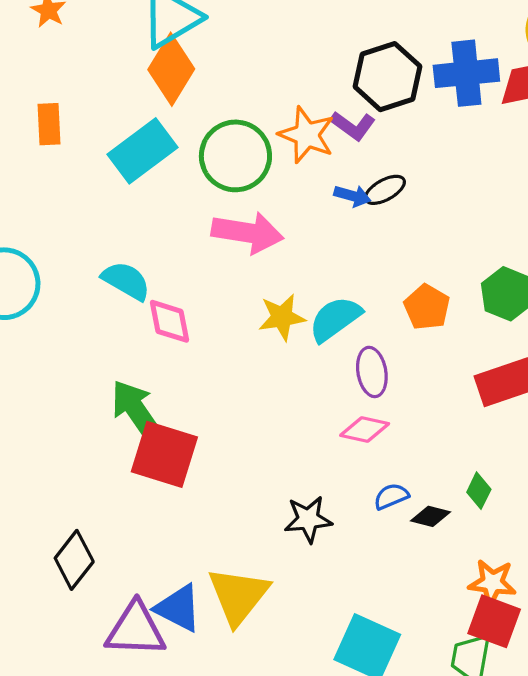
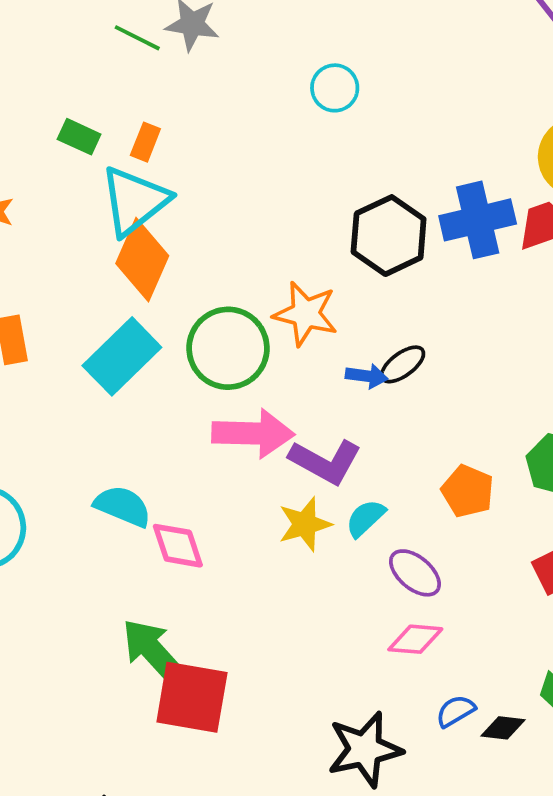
purple L-shape: (353, 126) -> (325, 462), moved, size x1.4
cyan semicircle: (335, 319) -> (365, 518), size x0.7
purple ellipse: (372, 372) -> (415, 573), turned -33
black star: (308, 519) -> (365, 749), size x1.4

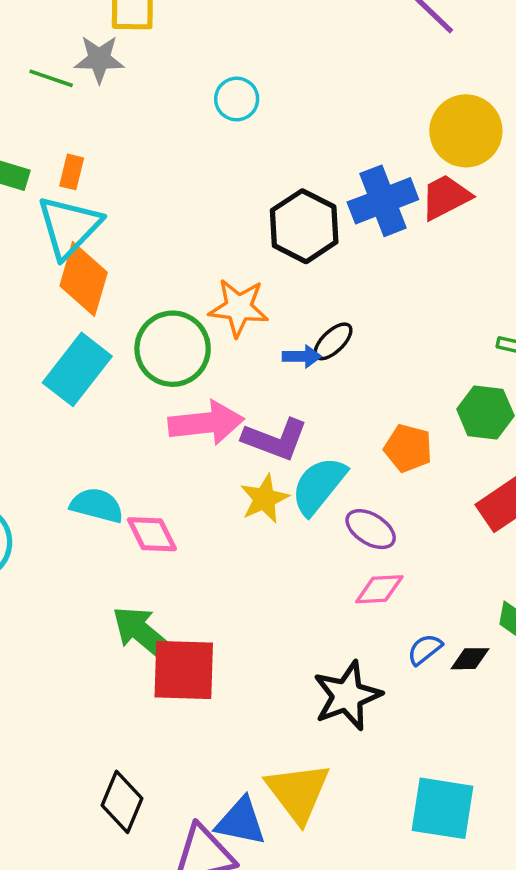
cyan semicircle: (365, 518) -> (319, 486), size x1.6

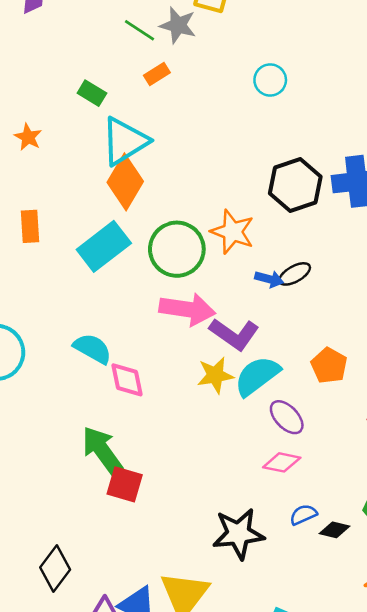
orange rectangle: (72, 172) -> (157, 74), moved, turned 30
red square: (184, 670) -> (125, 484), size x0.7

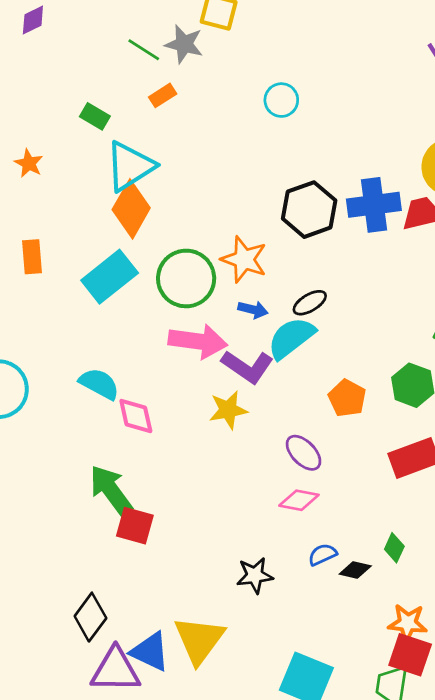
blue arrow: (269, 279) -> (253, 310), moved
cyan semicircle: (257, 376) -> (291, 338), moved
black star: (238, 534) -> (255, 575), size x0.7
black diamond: (55, 568) -> (90, 617), moved

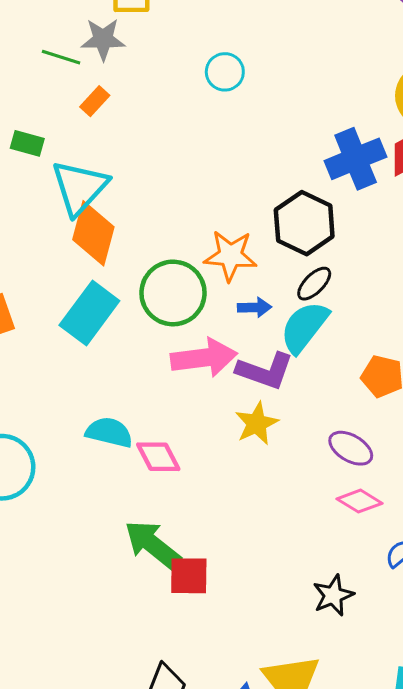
black hexagon: (309, 210) -> (304, 223), moved
pink diamond: (299, 500) -> (359, 501), turned 36

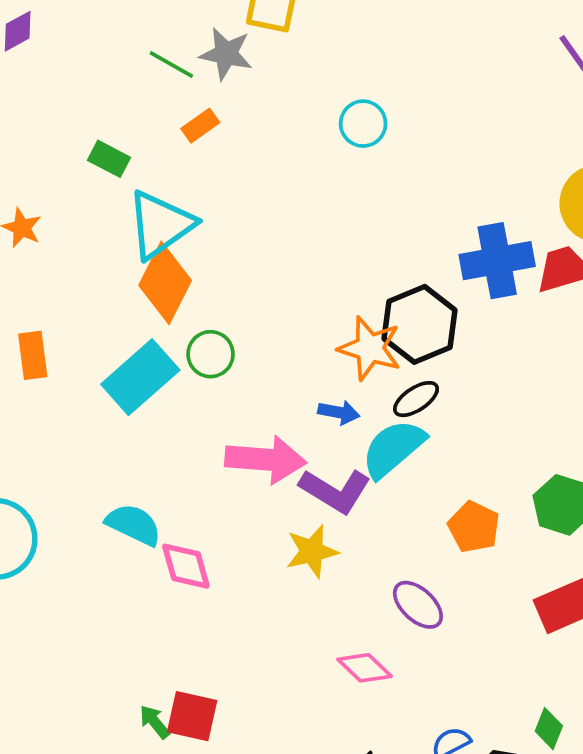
orange star: (230, 256) -> (370, 348), moved
green circle: (173, 293) -> (211, 354), moved, size x0.6
pink diamond: (359, 501) -> (365, 668), moved
green arrow: (153, 545) -> (155, 722), moved, size x0.5

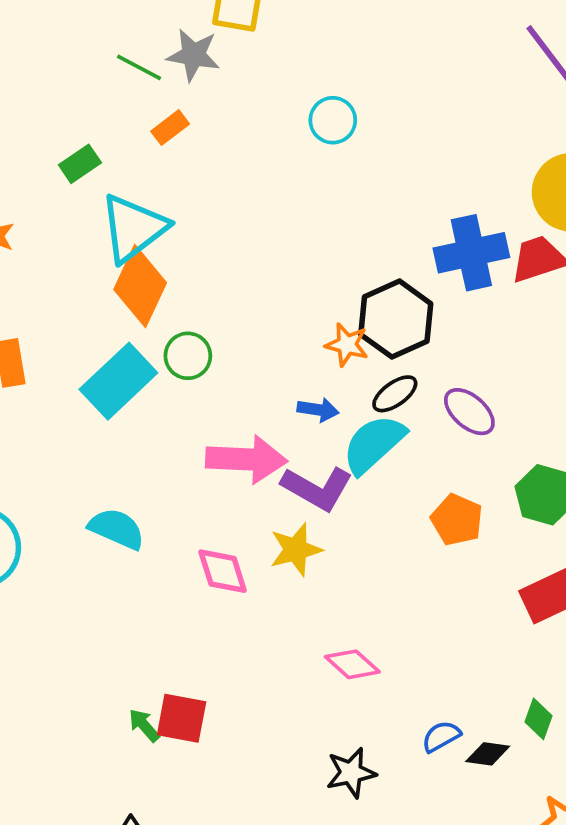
green rectangle: (109, 159) -> (80, 164), turned -60
orange star: (370, 348) -> (347, 345), size x0.7
pink diamond: (186, 566) -> (223, 571), moved
purple ellipse: (418, 605) -> (469, 412), moved

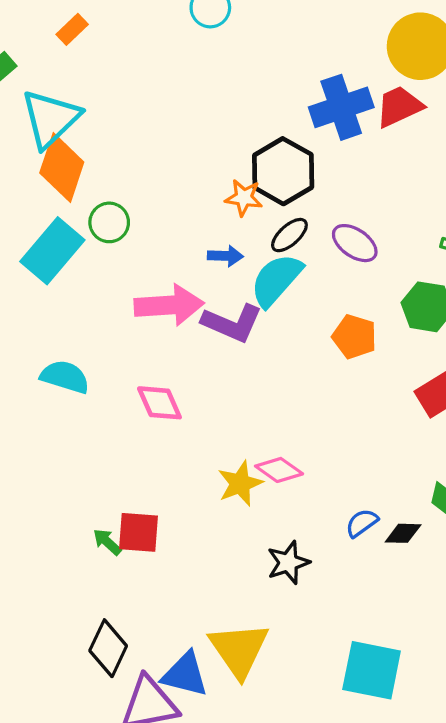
yellow star: (296, 550) -> (240, 483), moved

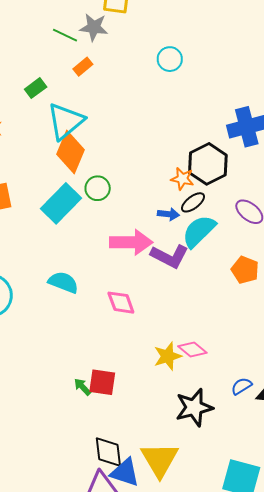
black ellipse: (289, 235) -> (193, 202), moved
black star: (288, 563) -> (194, 407), size x1.4
black diamond: (108, 648) -> (108, 452), moved, turned -36

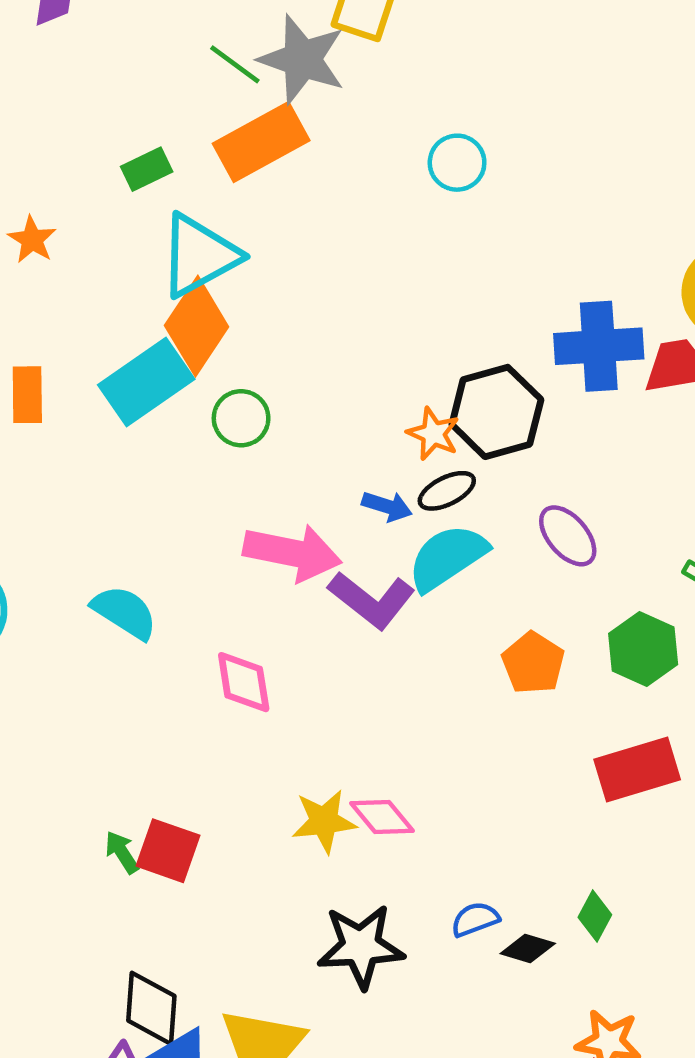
gray star: (94, 27) -> (302, 59), size x1.4
orange rectangle: (83, 67) -> (261, 142), size x2.0
cyan rectangle: (61, 203) -> (146, 382), moved

